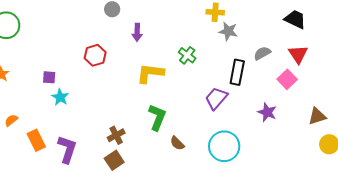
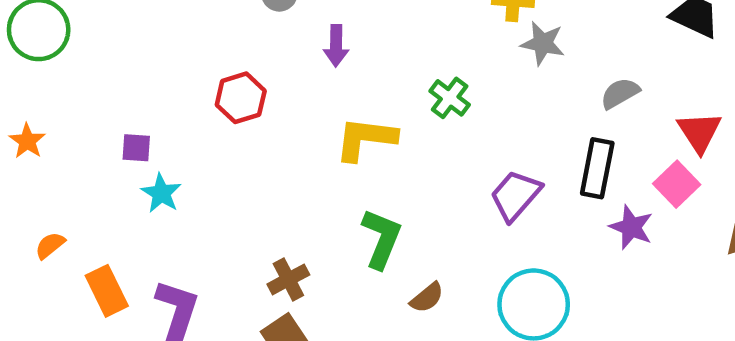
red triangle: (298, 54) -> (699, 132), moved
black rectangle: (237, 72) -> (597, 168), moved
pink square: (287, 79) -> (677, 184), moved
brown semicircle: (177, 143) -> (427, 298), turned -84

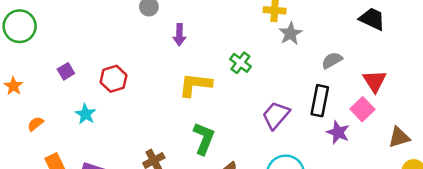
gray star: (543, 43) -> (290, 34), turned 30
red hexagon: (241, 98) -> (114, 79), moved
purple square: (136, 148) -> (66, 71), moved, turned -35
orange semicircle: (50, 245) -> (35, 124), moved

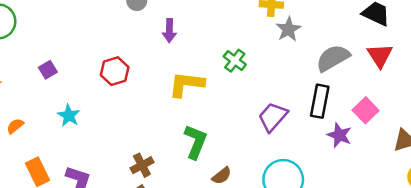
gray semicircle: (332, 60) -> (333, 58), size x1.5
red hexagon: (114, 79) -> (115, 71), moved
red triangle: (375, 81) -> (380, 55), moved

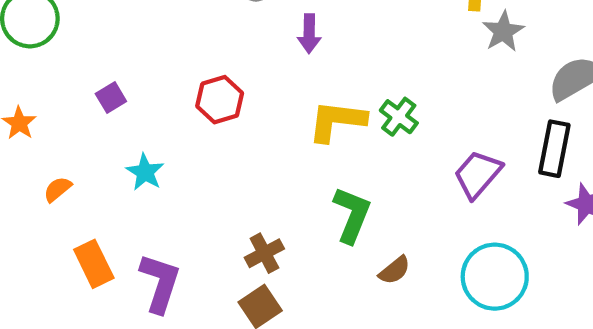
green cross: (235, 61) -> (399, 117), moved

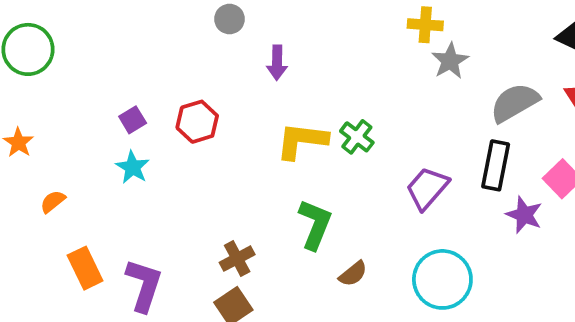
purple square: (111, 98) -> (133, 120), moved
cyan star: (145, 172) -> (133, 167), moved

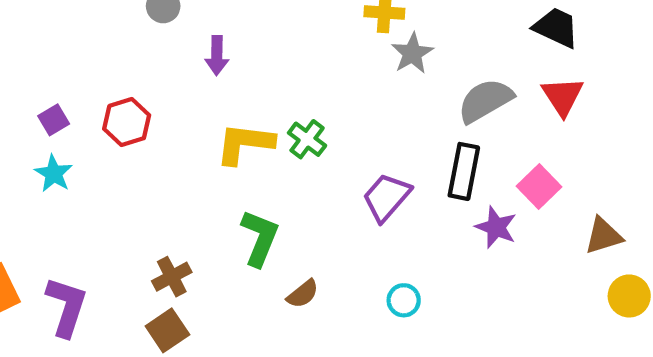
cyan circle: (442, 279) -> (404, 300), size x0.5

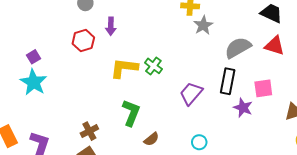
red triangle: (563, 96) -> (274, 46), turned -40
red hexagon: (127, 122) -> (83, 41), moved
cyan star: (54, 174) -> (33, 82), size x1.5
pink square: (539, 186) -> (263, 88), turned 36

